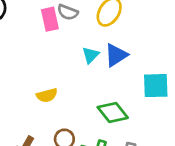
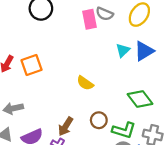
yellow semicircle: (47, 95) -> (85, 83), turned 48

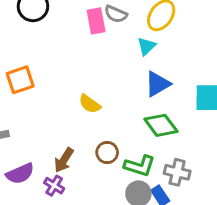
cyan triangle: (123, 50) -> (146, 46), moved
blue triangle: (144, 51) -> (158, 84), moved

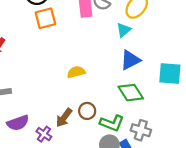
orange square: (20, 80) -> (45, 18), moved
yellow semicircle: (90, 104) -> (76, 72), turned 126
brown arrow: (64, 160) -> (64, 118), moved

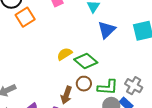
green diamond: (131, 93) -> (86, 61), moved
gray cross: (141, 130) -> (134, 86), turned 30

